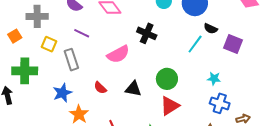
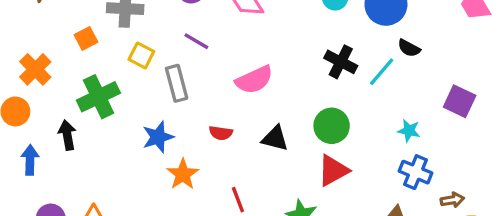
black cross: (147, 33) -> (341, 62), moved
purple square: (233, 44) -> (460, 101), moved
green cross: (25, 71) -> (98, 97), turned -30
red semicircle: (100, 88) -> (221, 133), turned -40

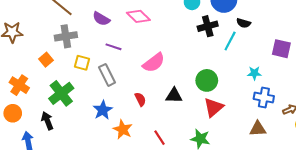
black cross: (341, 62) -> (208, 26), moved, turned -30
red semicircle: (221, 133) -> (140, 99), turned -112

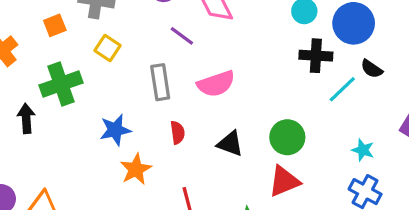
purple line: (113, 47) -> (182, 36), moved
gray rectangle: (107, 75) -> (160, 82), moved

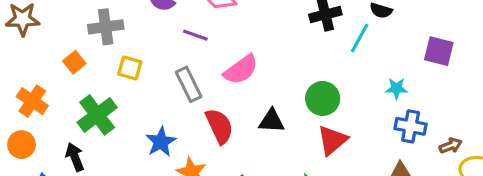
red semicircle: (178, 133) -> (219, 126), size x1.6

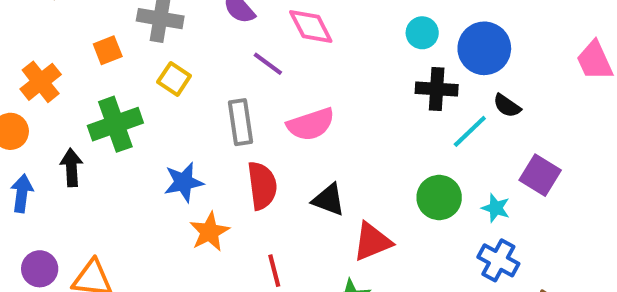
purple square: (439, 51) -> (540, 175), moved
green circle: (323, 98) -> (439, 197), moved
red triangle: (332, 140) -> (372, 242), moved

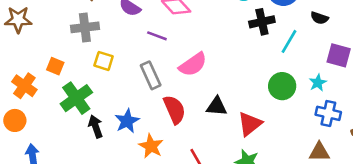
orange square: (108, 50) -> (55, 66), moved, turned -30
black semicircle: (507, 106) -> (319, 18), moved
black arrow: (71, 167) -> (96, 126), moved
cyan star: (496, 208) -> (318, 83), turned -30

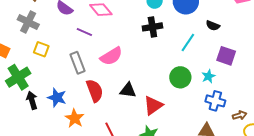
black cross: (262, 22) -> (152, 27), moved
gray cross: (85, 27) -> (28, 22), turned 30
blue star: (127, 121) -> (57, 97), turned -30

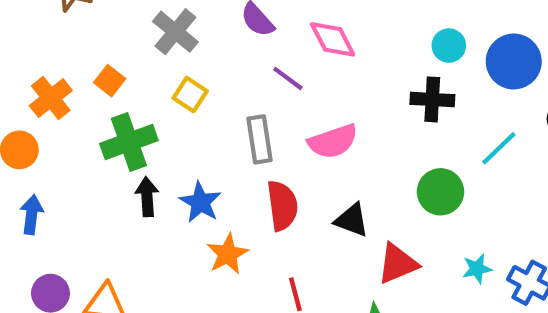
cyan star: (208, 76) -> (477, 269), moved
green circle: (180, 77) -> (440, 192), moved

